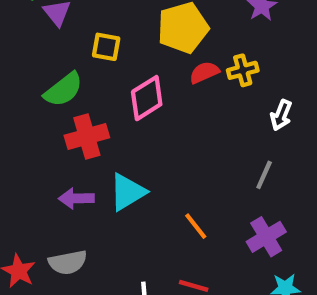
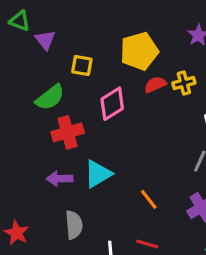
gray semicircle: (68, 262) -> (74, 225), moved, turned -84

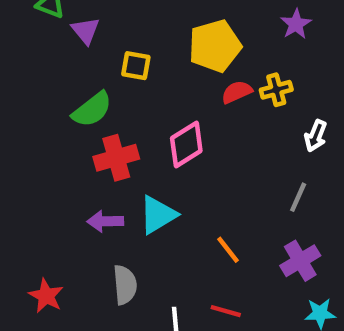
pink diamond: (112, 104) -> (186, 145), moved

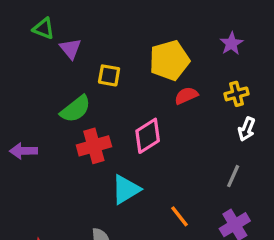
yellow cross: (276, 90) -> (236, 94), moved
purple arrow: (105, 221) -> (23, 151), moved

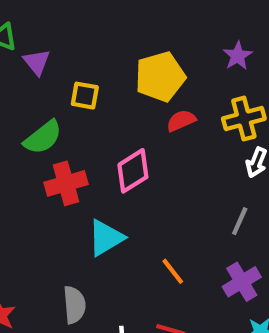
yellow cross: (236, 94) -> (244, 119), size x1.4

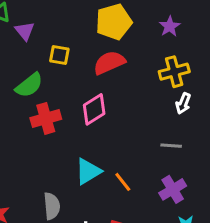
yellow pentagon: (160, 77) -> (114, 22), moved
red semicircle: (181, 121) -> (109, 63), moved, size x1.5
gray line: (240, 221) -> (171, 146), turned 70
cyan triangle: (106, 238) -> (88, 171), moved

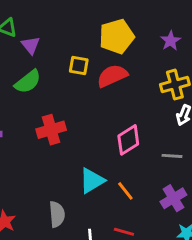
yellow square: (59, 55) -> (79, 66), moved
green semicircle: (29, 85) -> (28, 82), moved
pink diamond: (94, 109) -> (128, 140), moved

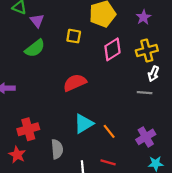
red semicircle: (112, 76) -> (75, 83), moved
red cross: (51, 130) -> (28, 129), moved
pink diamond: (128, 140) -> (112, 49), moved
gray line: (172, 156) -> (145, 93), moved

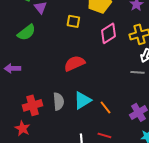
green semicircle: (35, 48) -> (26, 32), moved
gray semicircle: (57, 149) -> (58, 101), moved

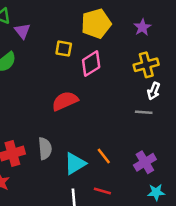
pink diamond: (108, 33) -> (91, 64), moved
cyan triangle: (82, 100) -> (75, 164), moved

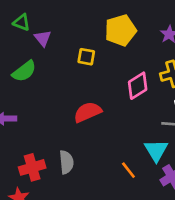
pink diamond: (91, 64) -> (138, 86), moved
cyan triangle: (75, 164) -> (156, 150), moved, turned -30

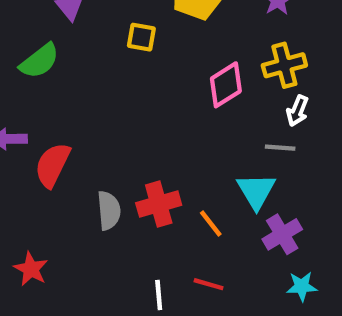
red semicircle: (88, 112) -> (52, 165), moved, turned -40
red cross: (32, 167) -> (159, 204), moved

